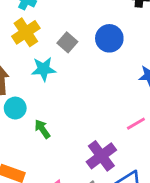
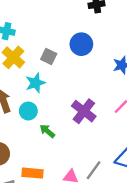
cyan circle: (15, 108) -> (28, 111), moved
purple cross: (101, 156) -> (84, 111), moved

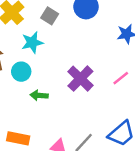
green arrow: (47, 131) -> (39, 95), turned -42

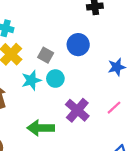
cyan circle: (21, 72) -> (55, 79), moved
green arrow: (39, 95) -> (41, 128), size x1.6

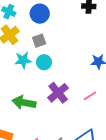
blue circle: (78, 45) -> (40, 14), moved
gray square: (46, 55) -> (39, 41), turned 32

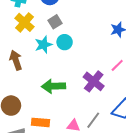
purple cross: (58, 93) -> (94, 81), moved

